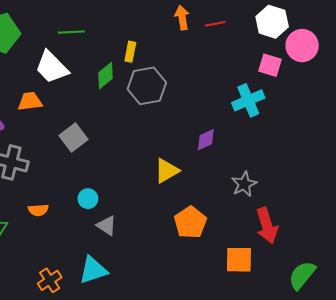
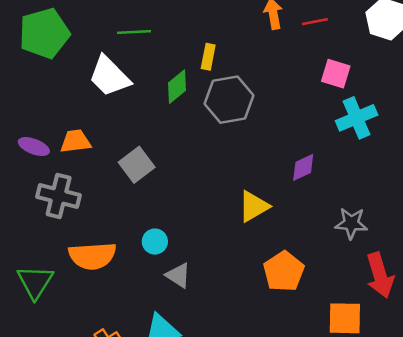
pink square: (270, 65) -> (336, 74), moved
orange trapezoid: (30, 101) -> (75, 141), moved
gray star: (244, 184) -> (351, 223), turned 30
orange semicircle: (38, 210) -> (92, 256), size x1.8

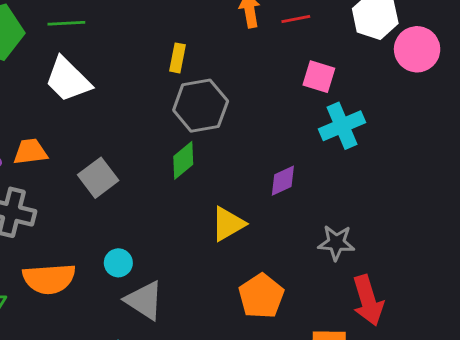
green line: (134, 32) -> (66, 23), moved
green diamond: (177, 87) -> (183, 160), moved
gray triangle: (178, 275) -> (144, 300), size x1.4

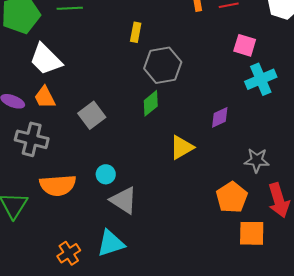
yellow rectangle: (177, 58) -> (136, 32), moved
white trapezoid: (68, 80) -> (46, 59), moved
orange trapezoid: (30, 152) -> (45, 97), turned -110
orange pentagon: (261, 296) -> (232, 197), moved

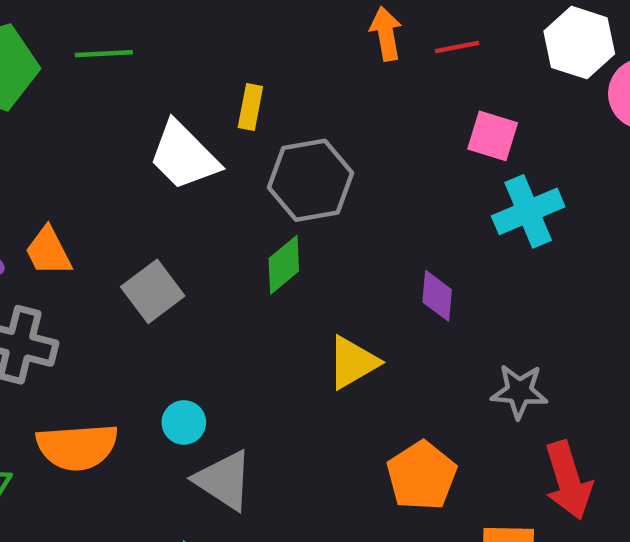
white trapezoid: (46, 59) -> (184, 156), moved
purple diamond: (220, 117) -> (437, 296), turned -60
orange pentagon: (232, 197) -> (422, 476), moved

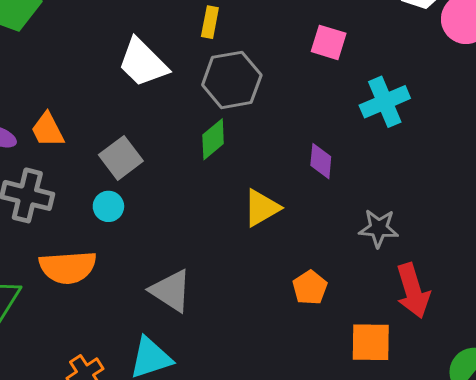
yellow rectangle: (250, 107) -> (210, 22), moved
pink square: (493, 136) -> (329, 42), moved
cyan circle: (184, 422) -> (108, 206), moved
orange pentagon: (422, 476) -> (310, 288), size x0.7

